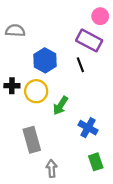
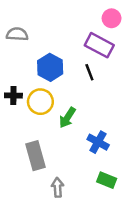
green rectangle: (96, 162) -> (107, 180), turned -49

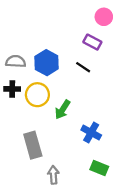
gray semicircle: (17, 34) -> (16, 61), moved
purple rectangle: (99, 45) -> (92, 42), size x0.7
black line: (89, 72) -> (83, 67), turned -35

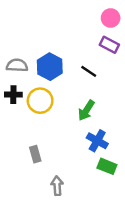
purple rectangle: (92, 42) -> (109, 45), moved
green arrow: (63, 110) -> (86, 110), moved
gray rectangle: (33, 145) -> (35, 154), size x0.6
green rectangle: (99, 168) -> (107, 166), moved

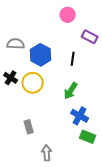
pink circle: (111, 18) -> (68, 15), moved
gray semicircle: (17, 65) -> (16, 44), moved
black line: (89, 71) -> (73, 59), turned 64
black cross: (13, 95) -> (11, 78), turned 32

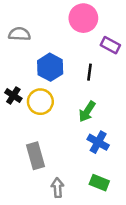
pink circle: (68, 15) -> (83, 18), size x1.5
gray semicircle: (16, 44) -> (19, 34), moved
gray rectangle: (29, 127) -> (35, 156), size x1.5
green rectangle: (88, 137) -> (99, 183), moved

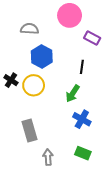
gray semicircle: (19, 34) -> (29, 29), moved
black line: (90, 72) -> (82, 67), moved

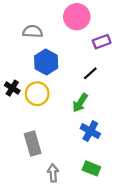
purple rectangle: (92, 38) -> (102, 42), turned -49
black line: (82, 67) -> (90, 73), turned 40

